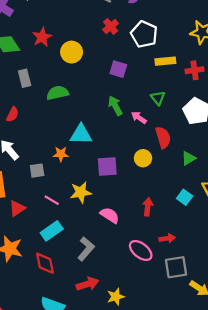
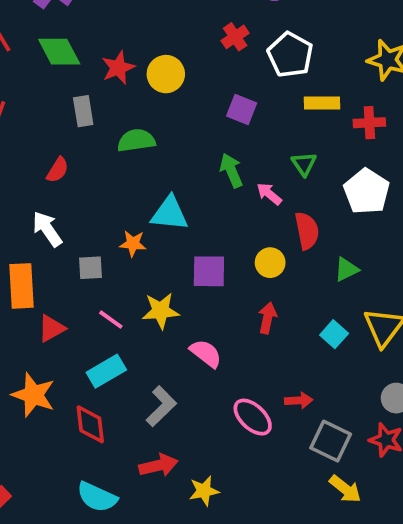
red star: (42, 37) -> (118, 68), moved
red arrow: (148, 207) -> (267, 318), moved
gray square: (176, 267) -> (331, 441), moved, turned 30

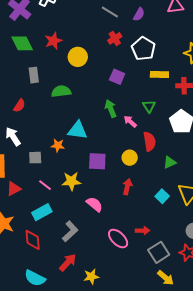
red star: (118, 68) -> (53, 41), moved
gray square: (331, 441) -> (159, 252), turned 30
red arrow: (158, 465) -> (68, 262), turned -36

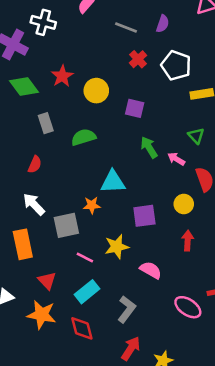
purple square: (117, 77) -> (135, 108), moved
gray square: (35, 158) -> (66, 225), size x1.5
red triangle: (14, 189) -> (47, 281), moved, turned -35

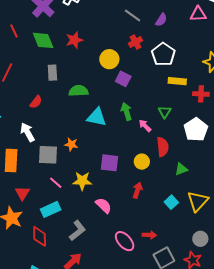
yellow circle: (96, 91) -> (109, 59), moved
cyan triangle: (113, 182) -> (97, 117), moved

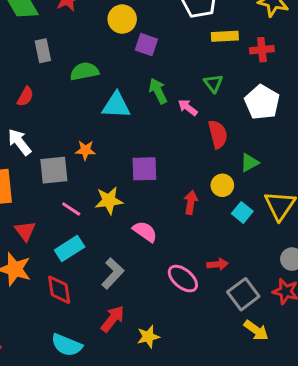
yellow circle: (142, 162) -> (222, 185), moved

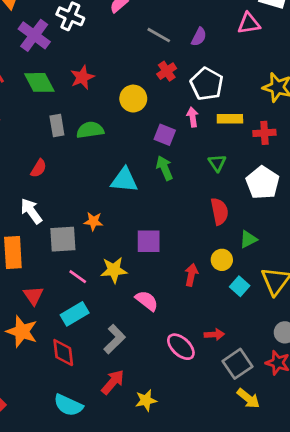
purple square: (146, 45) -> (165, 135), moved
green semicircle: (84, 71) -> (90, 130), moved
pink arrow: (188, 108) -> (193, 117), moved, turned 42

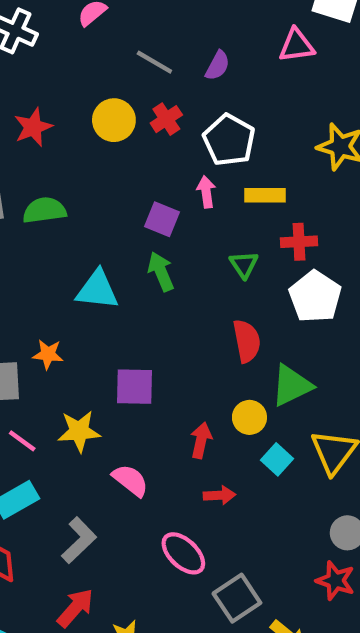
yellow circle: (133, 99) -> (114, 120), moved
red cross: (264, 133) -> (299, 242), moved
green triangle: (248, 239) -> (292, 386), size x1.5
red arrow: (214, 335) -> (219, 495), moved
gray square: (238, 364) -> (237, 598), moved

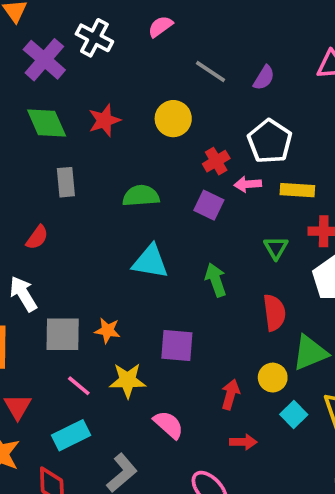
red cross: (166, 119) -> (216, 161), moved
pink arrow: (206, 192) -> (248, 184), turned -90
green semicircle: (44, 210) -> (141, 196), moved
green arrow: (161, 272) -> (216, 280), moved
orange star: (48, 354) -> (108, 331), moved

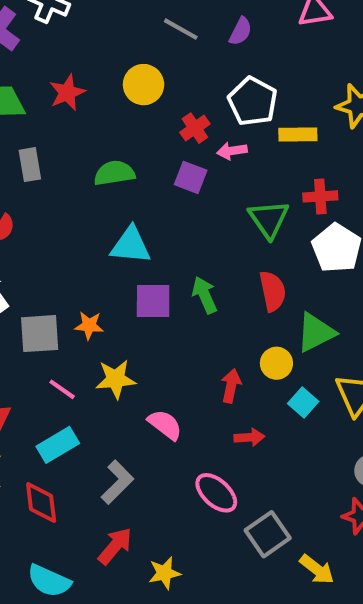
yellow rectangle: (297, 190) -> (298, 135), moved
green triangle: (276, 248) -> (269, 219), size x1.5
green arrow: (216, 280) -> (205, 295), moved
purple square: (177, 345) -> (153, 301), moved

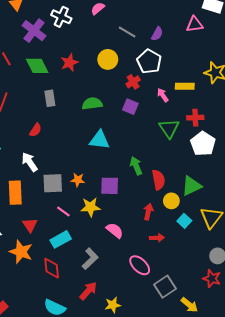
white pentagon: (253, 101) -> (149, 62), moved
pink arrow: (232, 151) -> (163, 95), moved, turned 64
red semicircle: (273, 291) -> (158, 180), moved
purple square: (153, 301) -> (110, 186), moved

